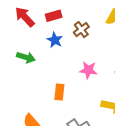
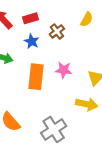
orange rectangle: (59, 92) -> (36, 77), moved, size x1.6

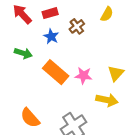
pink star: (64, 70) -> (83, 75), moved
orange rectangle: (36, 77) -> (56, 72), turned -55

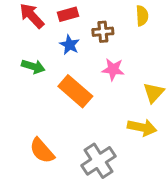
yellow semicircle: (107, 14) -> (142, 16), turned -32
brown cross: (77, 26) -> (103, 32), turned 32
pink star: (83, 75) -> (113, 69), moved

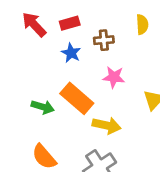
green arrow: (33, 67) -> (43, 107), moved
yellow arrow: (142, 127) -> (107, 125), moved

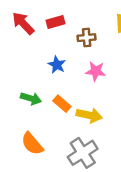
blue star: (71, 53) -> (57, 65), moved
orange rectangle: (77, 98) -> (62, 104), moved, size x0.6

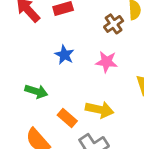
brown cross: (87, 38) -> (114, 24), moved, turned -30
orange rectangle: (62, 104) -> (67, 118), moved

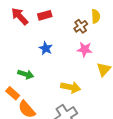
pink star: (107, 62) -> (85, 49), moved
orange rectangle: (67, 118) -> (13, 93), moved

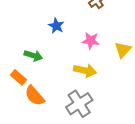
pink star: (85, 49) -> (91, 41), moved

